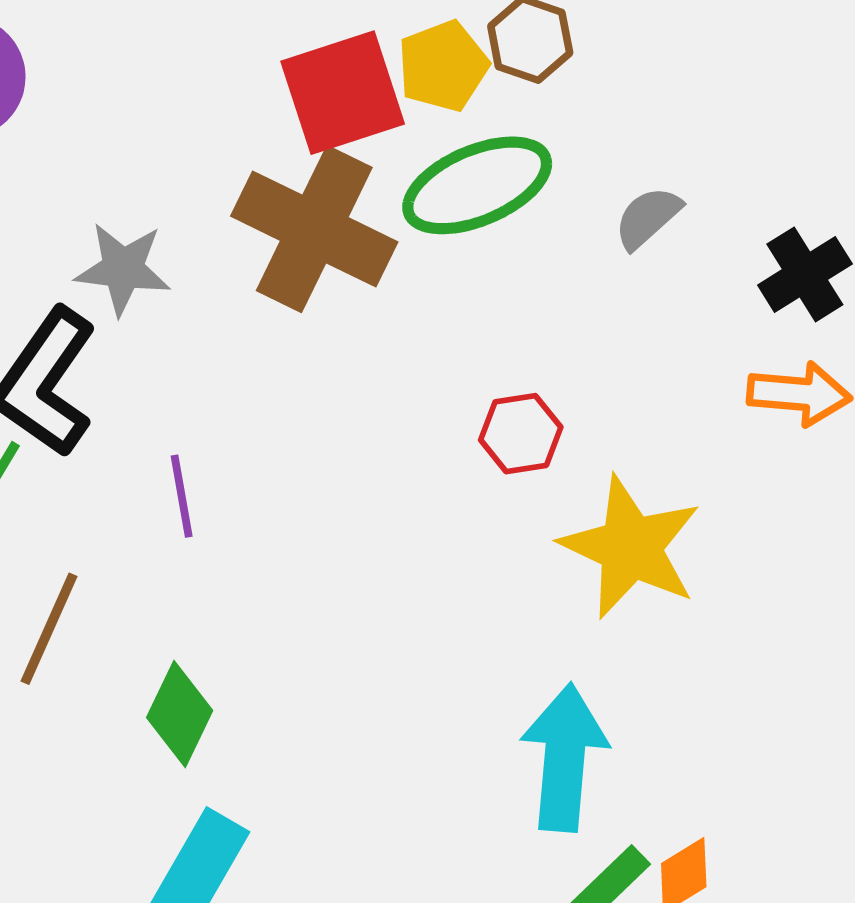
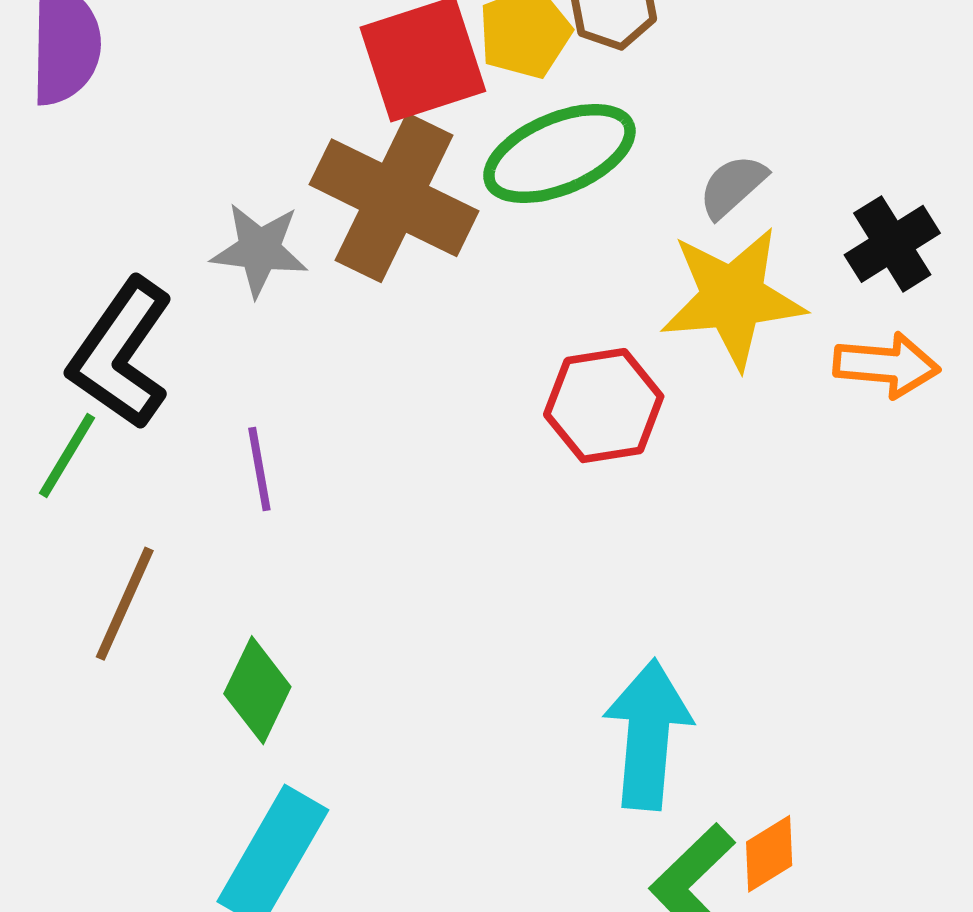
gray star: (123, 269) -> (259, 250), moved
red hexagon: (521, 434) -> (604, 406), size x1.4
yellow star: (631, 547) -> (733, 298), moved, turned -30

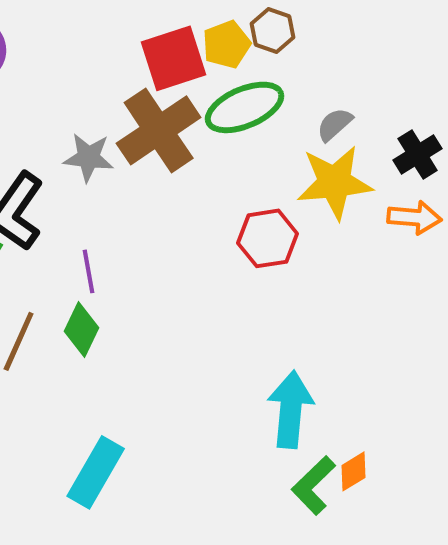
brown cross: (394, 198) -> (159, 130), turned 30
green diamond: (257, 690) -> (82, 329), moved

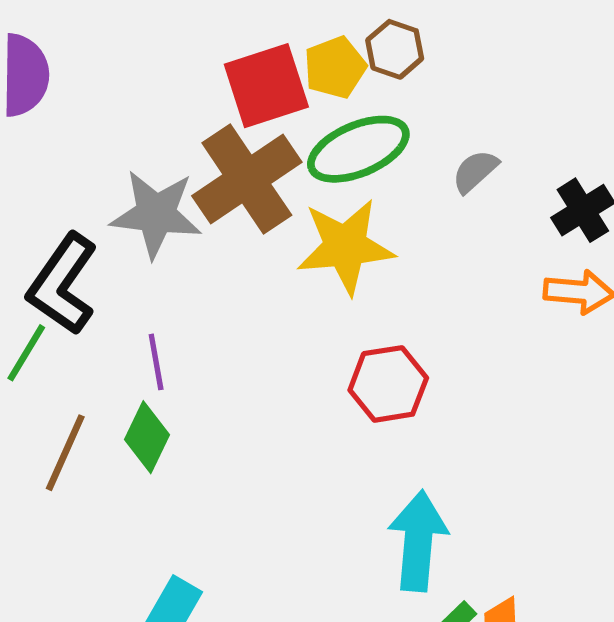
gray star: (89, 157) -> (156, 214), size x1.4
yellow star: (335, 182) -> (345, 246), moved
red hexagon: (268, 238) -> (388, 384), moved

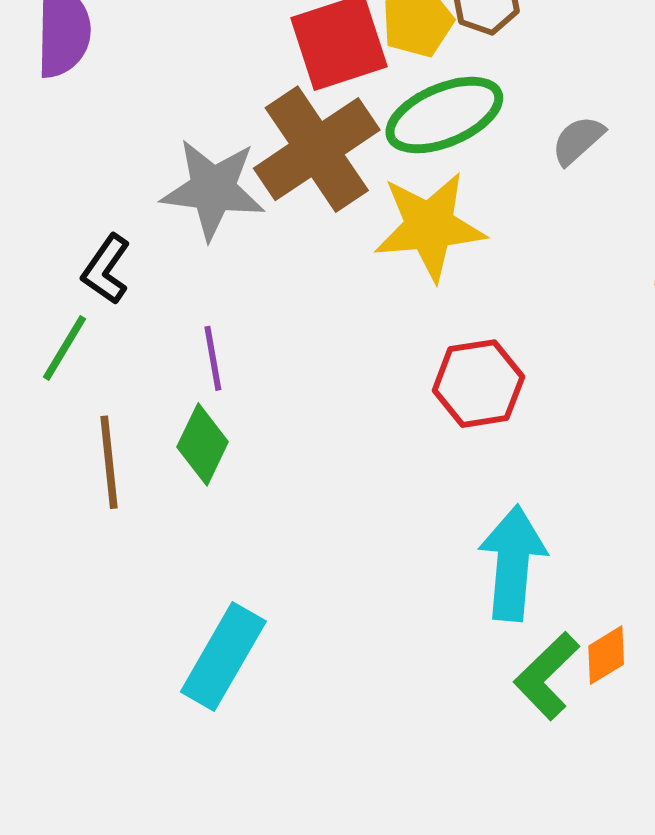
black L-shape: (63, 284) -> (106, 269), size x0.6
brown line: (65, 453) -> (109, 462), turned -30

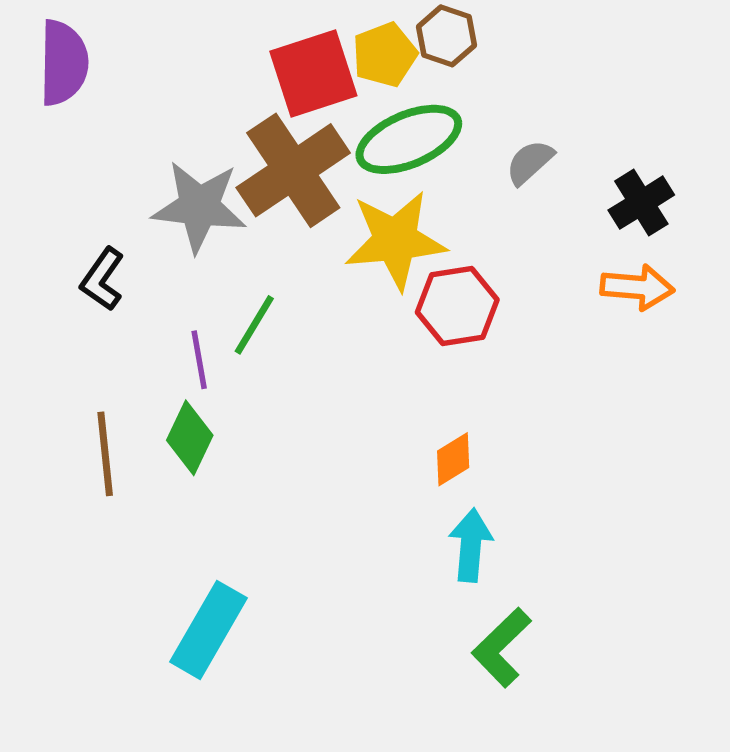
green line: (65, 348) -> (254, 325), moved
red hexagon: (478, 384) -> (457, 306), moved
cyan arrow: (513, 563) -> (471, 545), size x0.7
orange diamond: (606, 655) -> (453, 459), moved

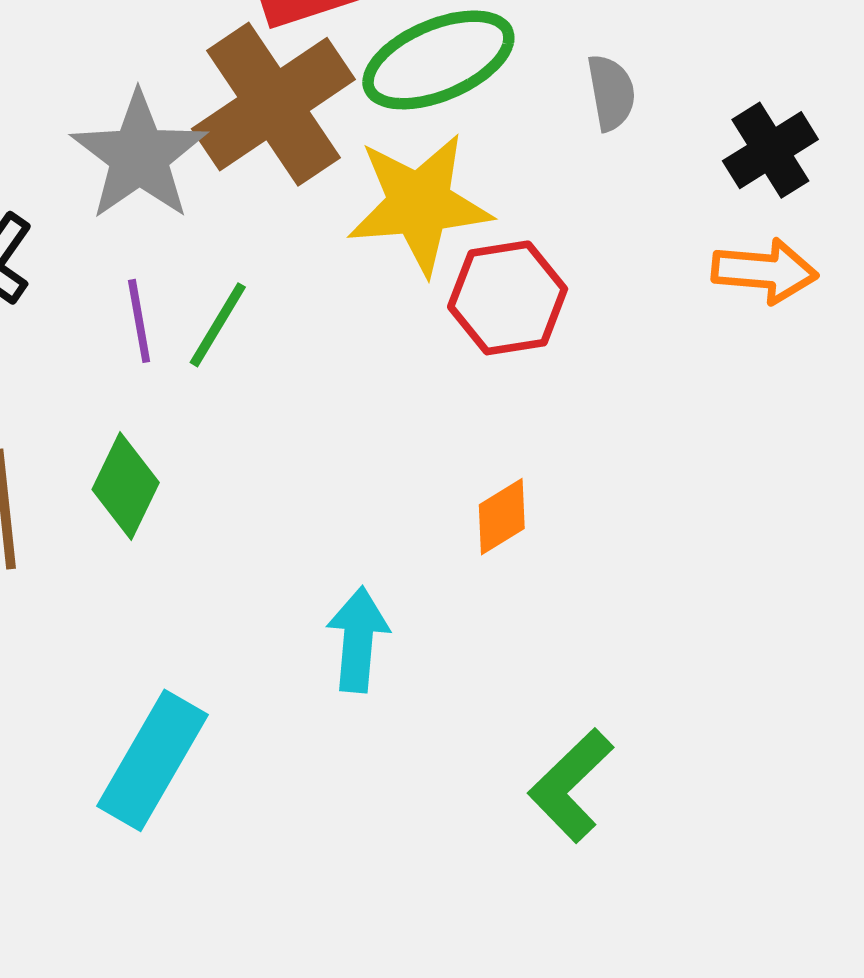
gray semicircle: (530, 162) -> (611, 93), turned 122
gray star: (199, 207) -> (139, 156), turned 30
purple line: (199, 360) -> (139, 321), moved
cyan arrow: (471, 545) -> (358, 640), moved

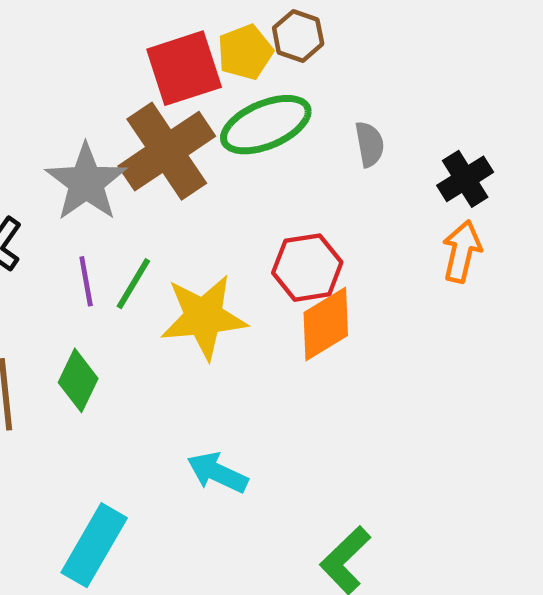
yellow star: (419, 204) -> (204, 317), moved
orange arrow: (765, 271) -> (462, 251), turned -82
orange diamond: (502, 517) -> (326, 324), moved, size x1.6
cyan arrow: (358, 640) -> (217, 473), turned -70

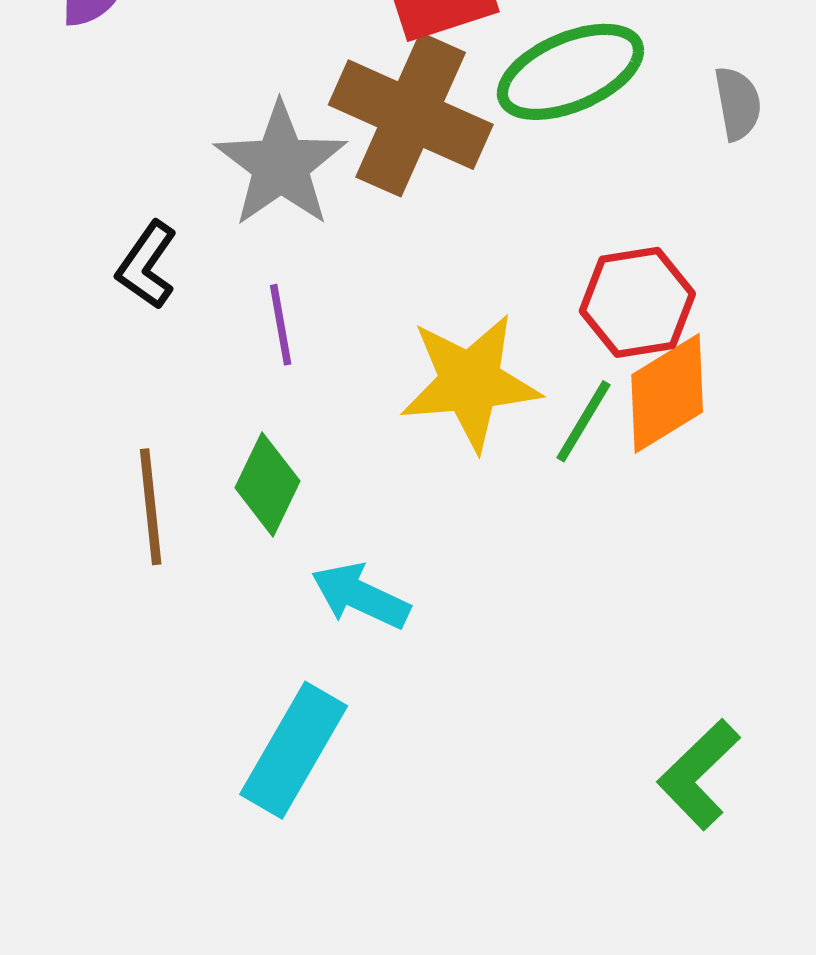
brown cross: (167, 151) -> (411, 115), turned -32
green line: (133, 284) -> (583, 421), moved
cyan arrow: (217, 473) -> (361, 596), moved

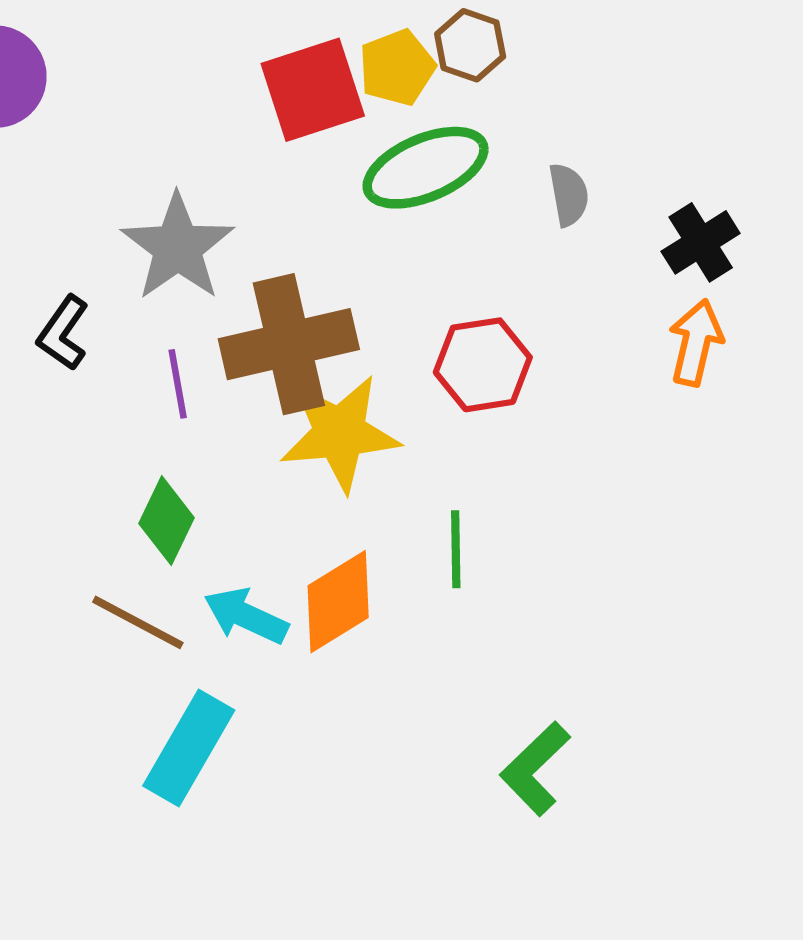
brown cross: (411, 115) -> (289, 344), moved, turned -37
orange diamond: (667, 393) -> (338, 602), moved
green line: (583, 421) -> (456, 549), moved, turned -32
brown line: (151, 507) -> (138, 622), moved, turned -56

